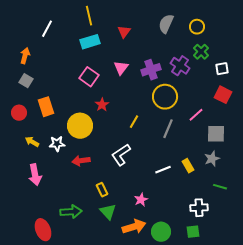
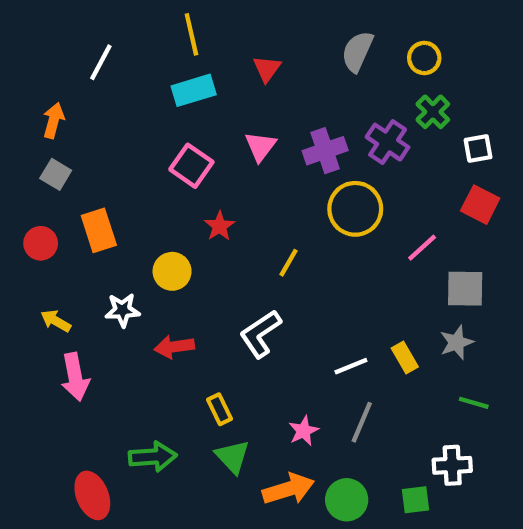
yellow circle: (80, 126) -> (172, 271), size x0.7
gray line: (168, 129) -> (362, 422), moved
yellow arrow: (32, 142) -> (56, 321), moved
white cross: (199, 208) -> (452, 465), moved

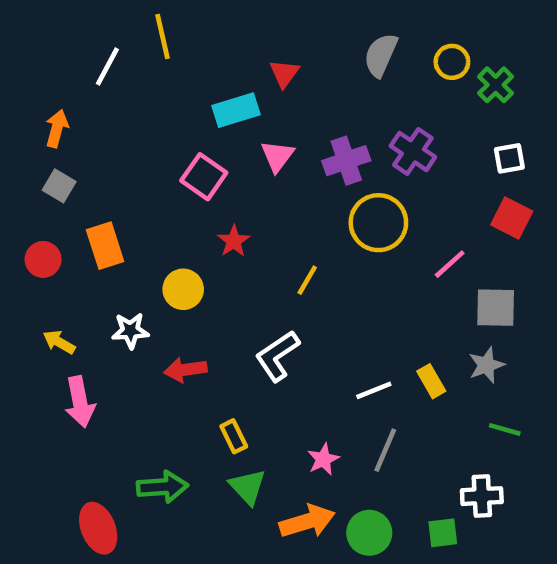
yellow line: (191, 34) -> (162, 37), moved
cyan rectangle: (194, 90) -> (236, 110), moved
green cross: (433, 112) -> (496, 85), moved

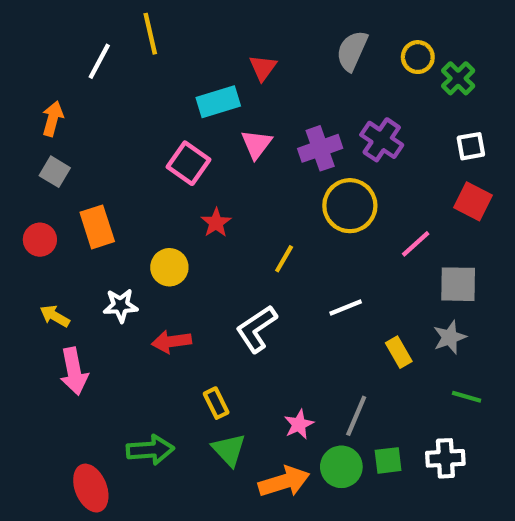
white line: (374, 390) -> (346, 308), moved
green circle: (369, 533) -> (341, 467), moved
green square: (443, 533) -> (388, 460), moved

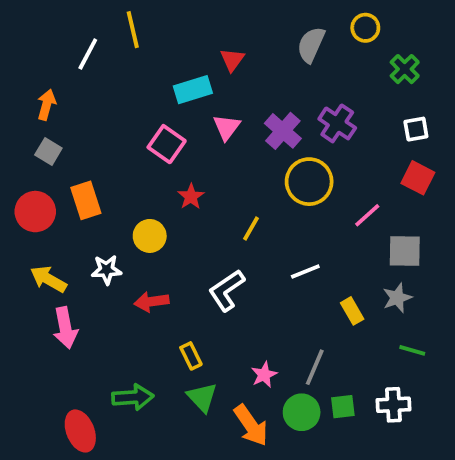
yellow circle: (418, 57) -> (365, 28), moved
purple cross: (320, 148) -> (283, 131), turned -30
red circle: (40, 240) -> (35, 212), size x1.4
yellow arrow: (55, 316) -> (48, 279), size x1.4
orange arrow: (284, 482) -> (251, 425), turned 72

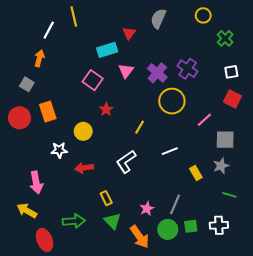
gray semicircle: (311, 45) -> (158, 19), moved
orange arrow: (47, 105) -> (39, 58), moved
yellow arrow: (48, 279) -> (27, 211), moved

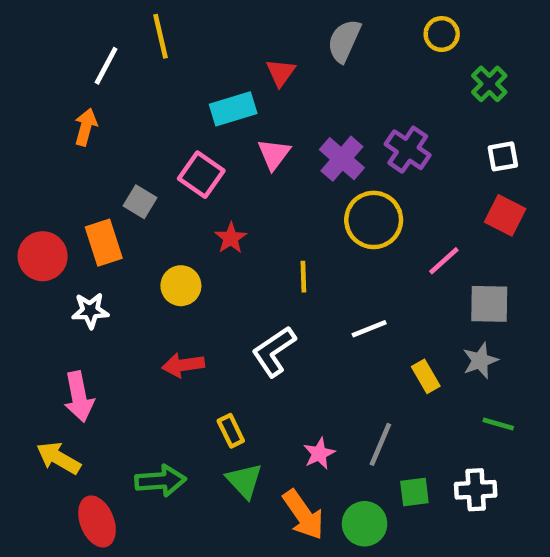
gray square: (27, 84) -> (140, 202), moved
yellow line: (140, 127) -> (303, 277), turned -32
white star: (59, 150) -> (90, 311), moved
green circle: (168, 229) -> (365, 524), moved

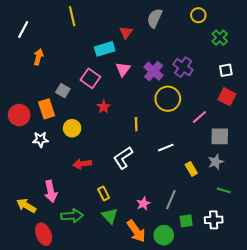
white line: (106, 66) -> (23, 29), moved
yellow circle: (181, 286) -> (72, 128), moved
pink arrow: (79, 397) -> (51, 191), moved

